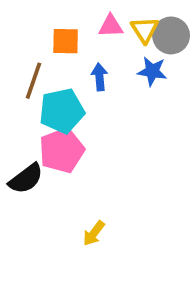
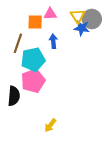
pink triangle: (111, 26) -> (50, 14), moved
blue star: (152, 71) -> (82, 28), moved
black semicircle: (26, 179) -> (14, 96), turned -48

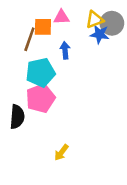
yellow triangle: (78, 16) -> (95, 20), turned 42
brown line: (18, 43) -> (29, 39), moved

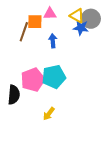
yellow triangle: (95, 20) -> (77, 16), turned 49
cyan pentagon: (40, 72) -> (54, 77), moved
yellow arrow: (61, 152) -> (49, 114), moved

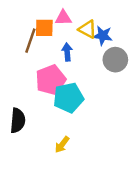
yellow triangle: (77, 16) -> (87, 29), moved
gray circle: (91, 19) -> (115, 60), moved
pink pentagon: (33, 80) -> (51, 80), moved

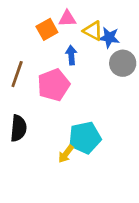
orange square: (44, 28) -> (47, 29), turned -30
brown line: (30, 41) -> (17, 74), moved
cyan pentagon: (68, 98) -> (85, 138), moved

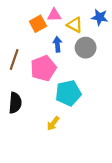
blue star: (109, 38) -> (100, 17), moved
gray circle: (123, 63) -> (86, 48), moved
cyan pentagon: (85, 138) -> (68, 93), moved

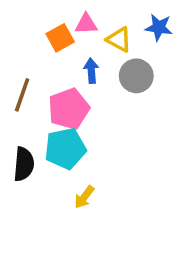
cyan pentagon: (68, 93) -> (65, 149), moved

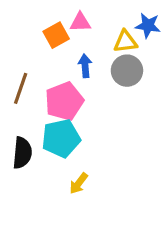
yellow triangle: (119, 40) -> (125, 42), moved, turned -35

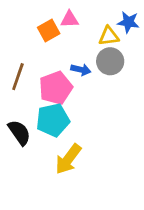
blue arrow: (85, 66) -> (81, 70), moved, turned 108
black semicircle: (22, 153) -> (19, 133), turned -40
yellow arrow: (79, 183) -> (68, 159), size x1.6

